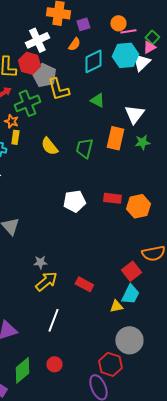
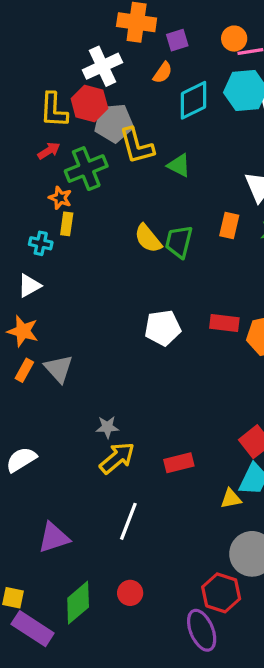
gray pentagon: (44, 75) -> (114, 123), turned -30
green triangle: (97, 100) -> (179, 165), moved
orange rectangle: (115, 138) -> (229, 225), size x0.7
yellow semicircle: (49, 146) -> (148, 238), moved
red rectangle: (84, 284) -> (179, 463), turned -42

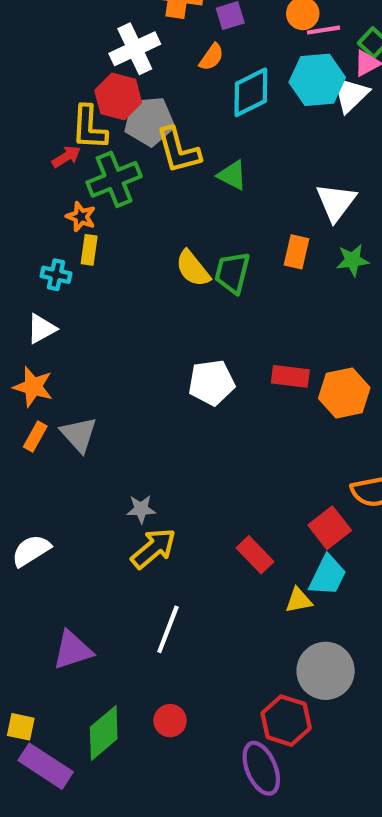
yellow L-shape: (54, 110) -> (89, 128), moved
red rectangle: (179, 463) -> (255, 555), moved, turned 60

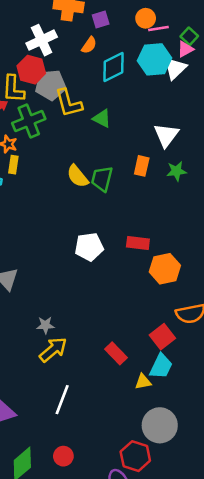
orange hexagon: (344, 393) -> (165, 269), moved

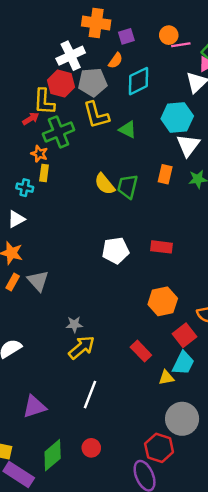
cyan hexagon: (155, 59) -> (177, 117), moved
gray pentagon: (51, 85) -> (92, 82), moved
orange hexagon: (165, 269) -> (163, 301), moved

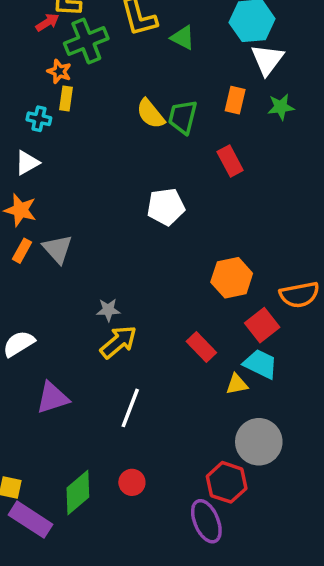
red rectangle: (161, 247) -> (230, 161), moved, turned 55
cyan trapezoid: (183, 363) -> (260, 364), turned -90
purple triangle: (34, 407) -> (52, 398), moved

